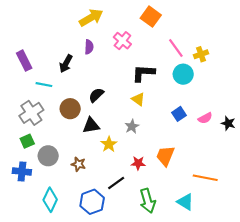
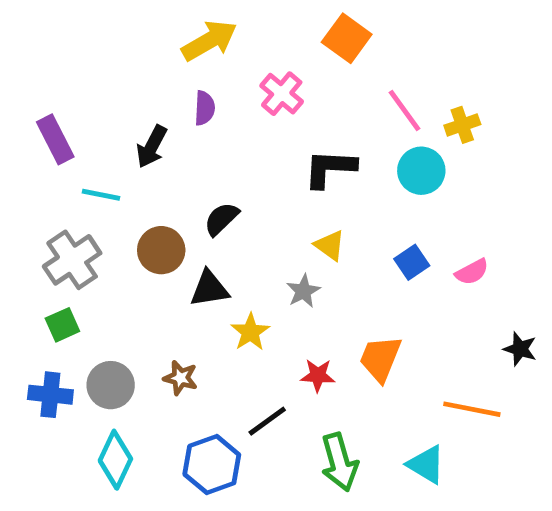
yellow triangle: (138, 99) -> (330, 245), moved
black star: (228, 123) -> (520, 349), moved
gray circle: (48, 156) -> (111, 385), moved

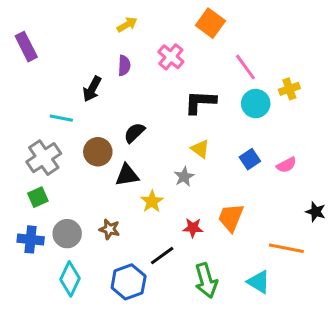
yellow arrow: (209, 41) -> (127, 25), size x0.6
yellow cross: (462, 125) -> (289, 89), moved
purple rectangle: (55, 139) -> (26, 47), moved

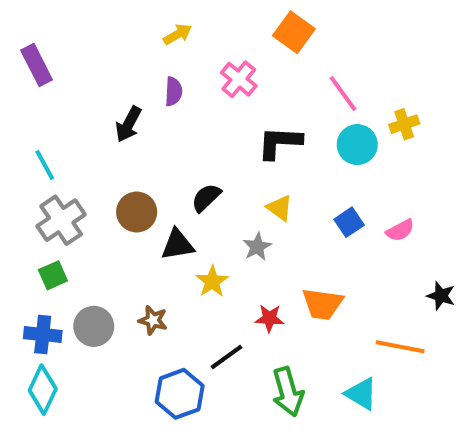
cyan line: (61, 118) -> (45, 165), moved, turned 50
black semicircle: (134, 133) -> (206, 198), moved
orange trapezoid: (231, 218) -> (323, 304), turned -104
cyan diamond: (70, 279) -> (43, 390), moved

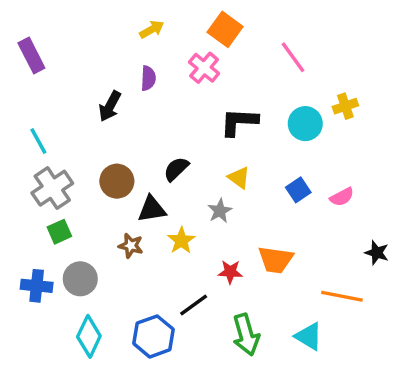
orange square: (294, 32) -> (225, 29), moved
pink line: (343, 94) -> (293, 57), moved
green square: (53, 275) -> (59, 232), moved
brown star: (153, 320) -> (131, 246), moved
cyan diamond: (43, 390) -> (89, 336), moved

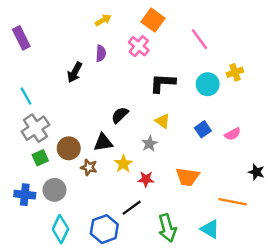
brown circle: (117, 181) -> (69, 148), moved
red star: (230, 272) -> (146, 179), moved

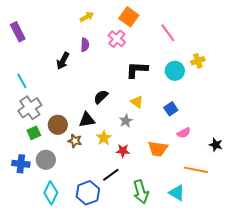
pink semicircle: (233, 134) -> (184, 133), moved

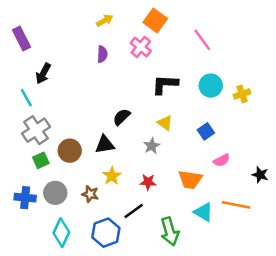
black arrow: (63, 61) -> (43, 74), moved
yellow cross: (198, 61) -> (242, 94), moved
yellow star: (104, 138) -> (112, 176), moved
brown star: (75, 141) -> (90, 194), moved
cyan triangle: (177, 193) -> (203, 212), moved

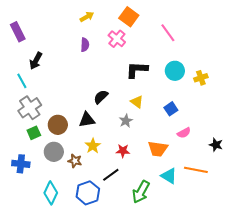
gray circle: (55, 193) -> (54, 152), moved
green arrow: (170, 231) -> (141, 192), turned 45

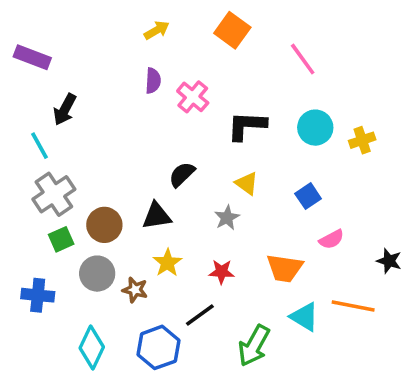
purple rectangle: (18, 32) -> (32, 57), turned -42
pink cross: (117, 39) -> (193, 97), moved

